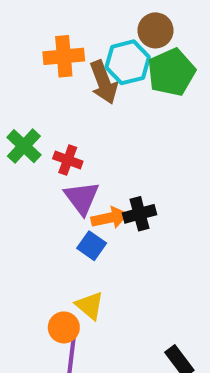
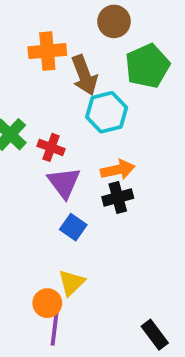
brown circle: (155, 30) -> (114, 21), moved
cyan hexagon: (128, 62) -> (107, 112), moved
orange arrow: (110, 218) -> (118, 170), moved
yellow triangle: (90, 306) -> (71, 283), turned 36

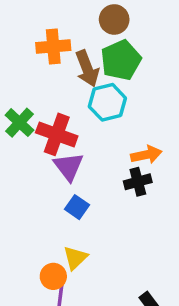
green pentagon: (147, 66) -> (121, 60), moved
red cross: (51, 147) -> (57, 134), size x1.6
orange arrow: (118, 170) -> (146, 155), moved
black cross: (118, 197) -> (138, 182), moved

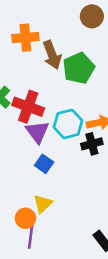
brown circle: (114, 19) -> (92, 16), moved
green pentagon: (121, 60) -> (79, 68), moved
cyan hexagon: (107, 102) -> (68, 124), moved

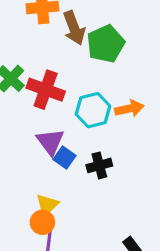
purple triangle: (37, 132) -> (50, 142), moved
black cross: (92, 144) -> (99, 165), moved
yellow triangle: (43, 204) -> (47, 205), moved

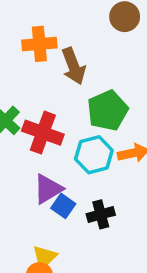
green pentagon: (106, 44) -> (108, 110), moved
purple triangle: (50, 142) -> (48, 189), turned 36

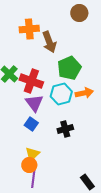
purple triangle: (48, 189) -> (34, 103), moved, turned -36
blue square: (63, 206) -> (31, 124), moved

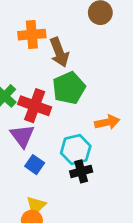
green pentagon: (69, 68) -> (69, 88), moved
cyan hexagon: (61, 94) -> (76, 150), moved
purple triangle: (34, 103) -> (22, 136), moved

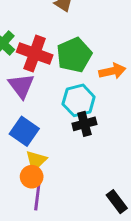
green pentagon: (69, 88) -> (74, 55), moved
blue square: (35, 165) -> (24, 131), moved, size x1.4

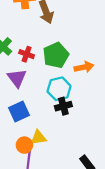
red cross: (35, 53) -> (27, 54), size x0.6
blue square: (24, 131) -> (19, 112), turned 30
yellow triangle: (36, 161) -> (38, 138), moved, turned 35

